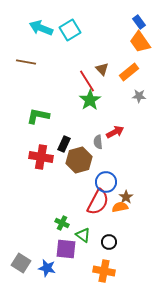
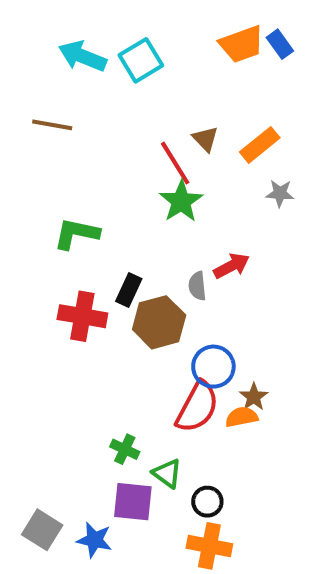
orange trapezoid: (140, 42) -> (242, 44), moved, turned -75
black circle: (109, 242) -> (207, 502), moved

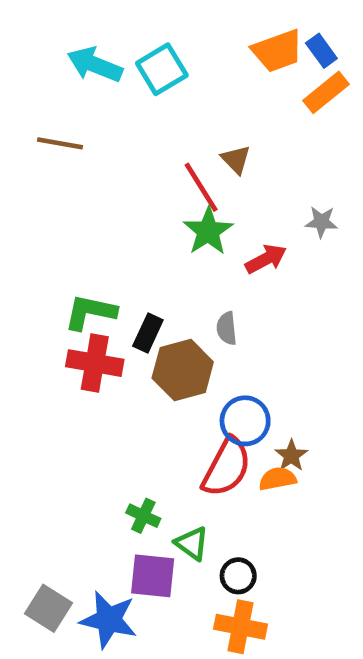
orange rectangle: (260, 145) -> (326, 92), moved
green L-shape: (76, 234) -> (90, 312), moved
red arrow: (232, 266) -> (266, 259), moved
blue star: (95, 540) -> (109, 620), size x1.4

